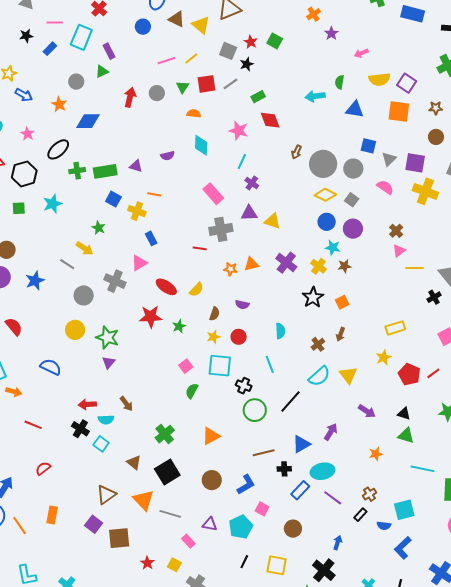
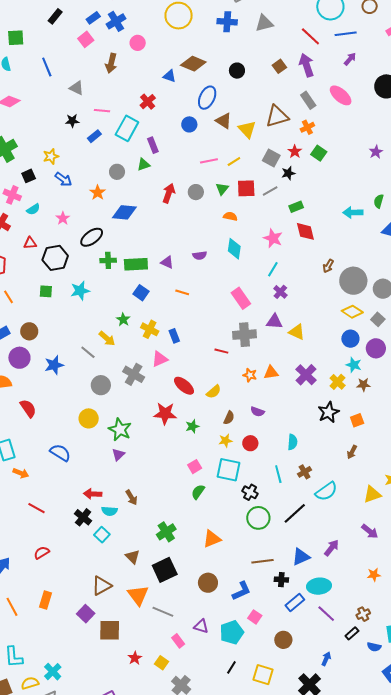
orange cross: (314, 14) -> (307, 127), moved
yellow cross: (137, 211) -> (150, 329), moved
brown cross: (318, 344) -> (305, 472), moved
yellow triangle: (348, 375) -> (372, 494), moved, turned 42

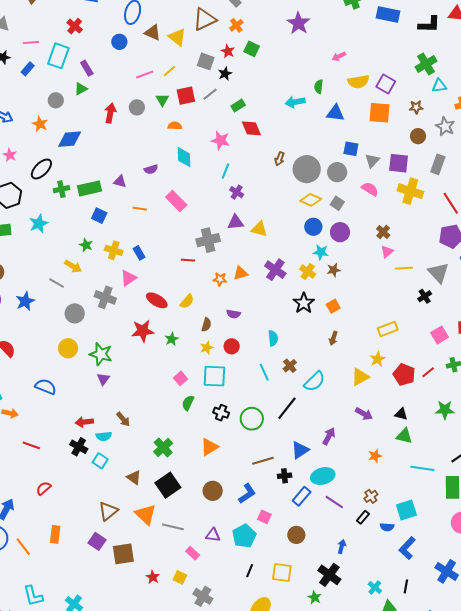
purple star: (376, 152) -> (298, 23), moved, size x1.6
pink rectangle: (241, 298) -> (176, 201), moved
black cross: (250, 492) -> (221, 413), moved

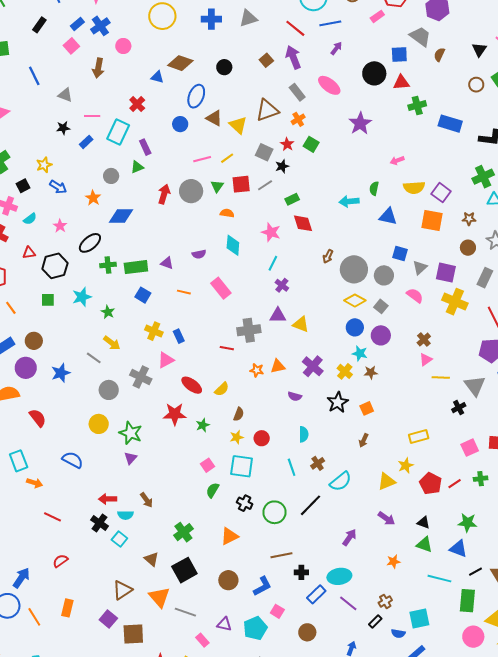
gray circle: (137, 107) -> (191, 191), size x1.5
green star: (86, 245) -> (108, 312), moved
purple semicircle: (233, 314) -> (295, 396), moved
blue triangle: (300, 450) -> (458, 549), moved, turned 48

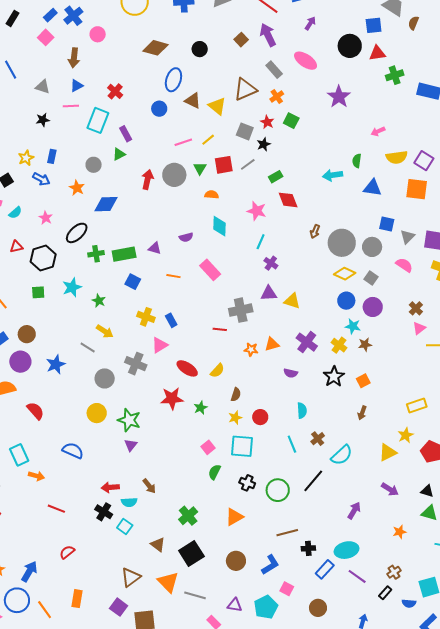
blue triangle: (157, 77) -> (77, 86), moved, turned -40
blue rectangle: (86, 142) -> (52, 156), moved, turned -32

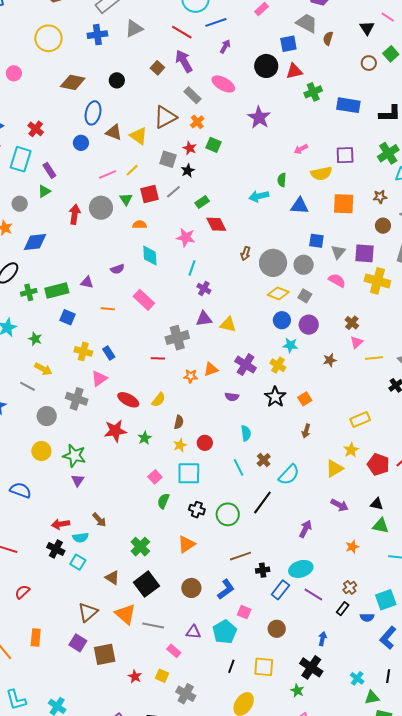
purple square: (424, 161) -> (345, 155), moved, turned -30
brown star: (365, 345) -> (330, 360), moved

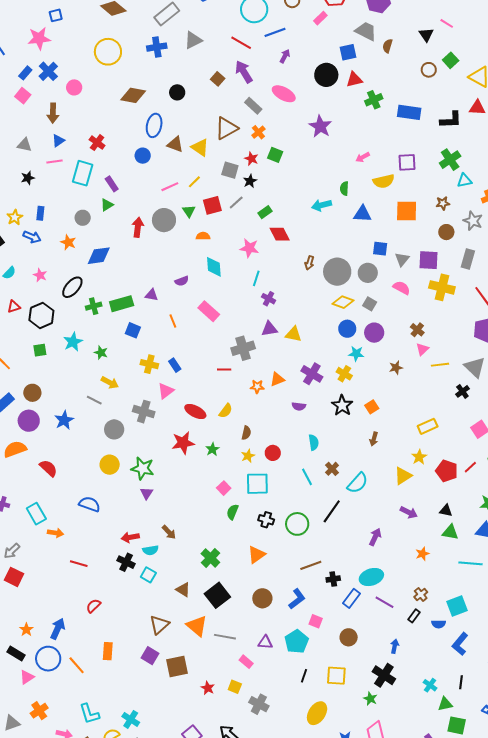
orange line: (108, 309) -> (173, 321), turned 64

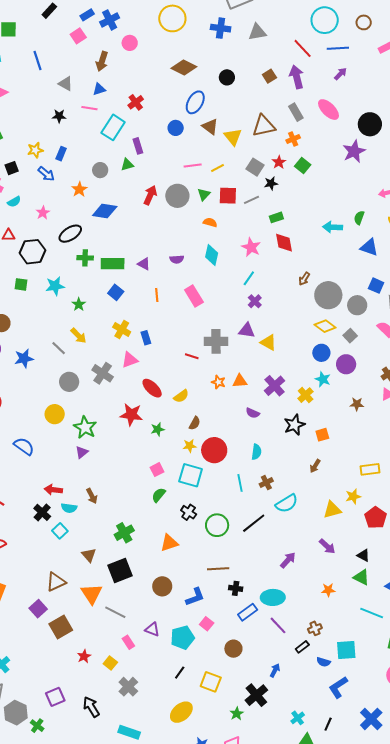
black circle: (326, 75) -> (370, 124), moved
red circle: (273, 453) -> (214, 450), size x1.6
brown square: (177, 667) -> (61, 627), turned -35

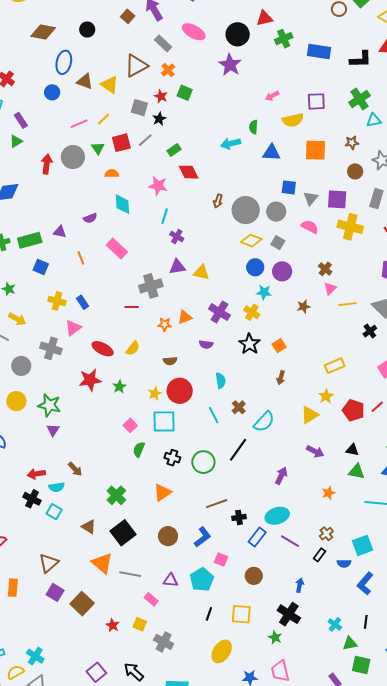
brown semicircle: (195, 423) -> (170, 361), moved, turned 72
brown triangle: (56, 582) -> (49, 563), moved

